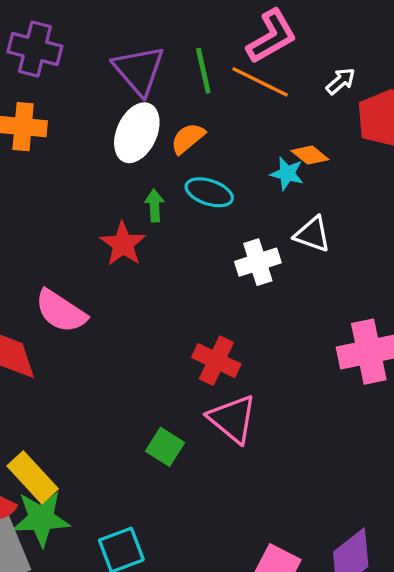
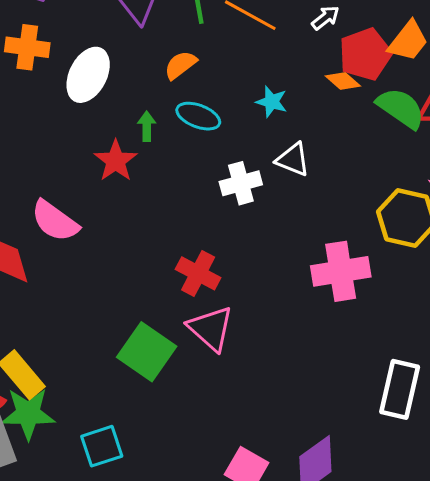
white ellipse: (137, 133) -> (88, 75), moved
orange diamond: (310, 155) -> (343, 81), moved
green square: (165, 447) -> (147, 352), size x1.6

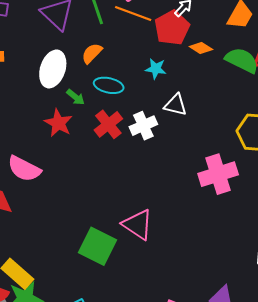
red pentagon: (365, 54) -> (172, 28), moved
white ellipse: (88, 75) -> (53, 69), moved
green arrow: (147, 126) -> (76, 97), turned 138
red cross: (198, 273) -> (108, 124), moved, turned 32

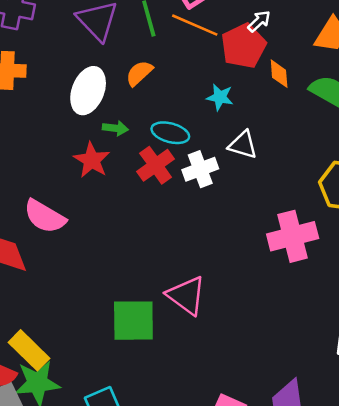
orange diamond: (201, 48) -> (279, 74), turned 50
cyan ellipse: (109, 85) -> (170, 133), moved
green arrow: (76, 97) -> (115, 128), turned -36
green square: (98, 246) -> (133, 321), turned -30

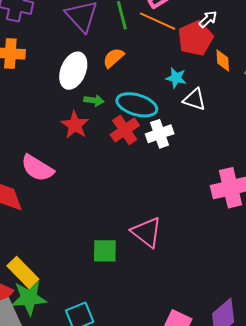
cyan ellipse: (170, 133) -> (137, 105), size x1.4
white triangle: (243, 145) -> (194, 99), moved
green square: (133, 321) -> (105, 251), size x0.7

